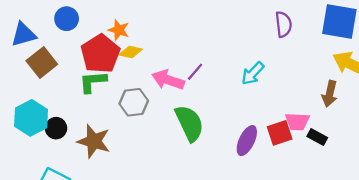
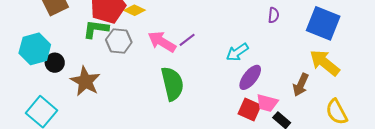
purple semicircle: (283, 24) -> (274, 15), size x0.7
gray hexagon: (134, 102) -> (119, 41), moved
red square: (280, 133) -> (249, 109), turned 30
purple ellipse: (247, 141) -> (250, 77), moved

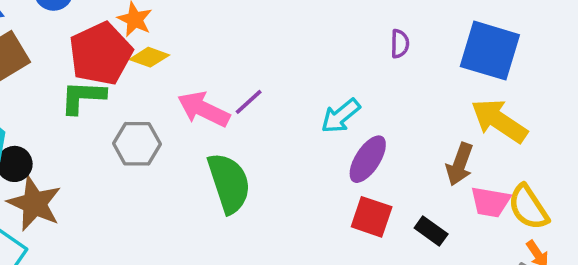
gray hexagon: (119, 41) -> (137, 144), moved
brown star: (85, 81) -> (34, 204), moved
pink trapezoid: (267, 103) -> (490, 202), moved

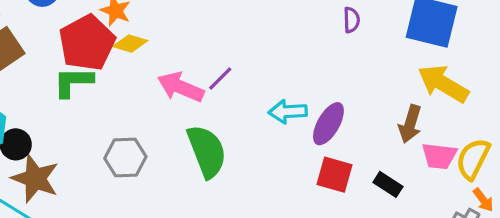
cyan arrow: (341, 116) -> (288, 112), moved, turned 39
gray hexagon: (137, 144) -> (125, 157), moved
yellow semicircle: (528, 207) -> (473, 159), turned 63

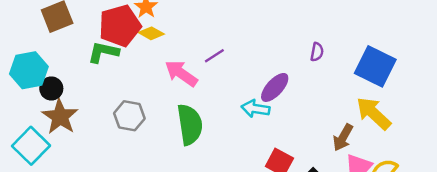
purple line: (220, 79) -> (214, 56), moved
purple ellipse: (328, 124) -> (275, 87), moved

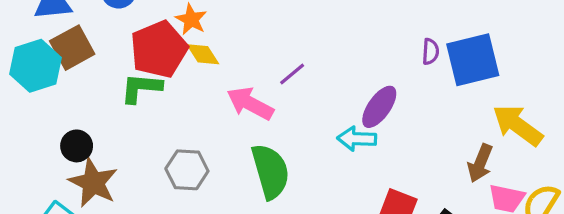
yellow diamond: (151, 33) -> (203, 54), turned 35
blue square: (375, 66) -> (473, 60), moved, turned -33
cyan hexagon: (29, 70) -> (35, 66), moved

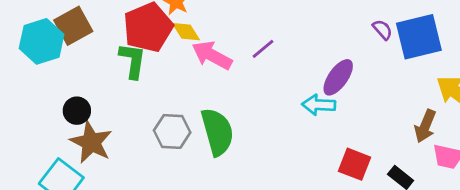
purple semicircle: (430, 52) -> (382, 30), turned -45
green L-shape: (141, 88) -> (133, 61), turned 93
pink arrow: (250, 104) -> (212, 55), moved
green semicircle: (270, 171) -> (217, 132), moved

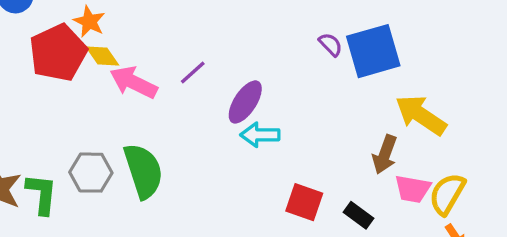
green L-shape: (133, 61) -> (42, 194), moved
purple ellipse: (338, 77) -> (245, 102), moved

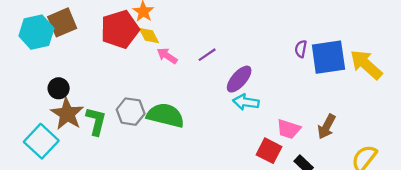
purple semicircle: (331, 45) -> (301, 49), turned -133
pink arrow: (134, 82) -> (167, 56), size x0.7
yellow arrow: (421, 115) -> (366, 65), moved
green semicircle: (143, 171) -> (165, 115), turned -66
pink trapezoid: (413, 189) -> (289, 129), moved

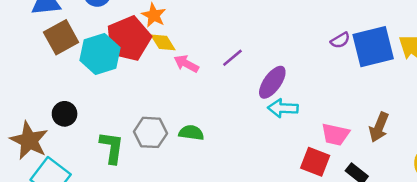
cyan hexagon: (36, 32) -> (100, 54), moved
purple semicircle: (301, 49) -> (340, 40), turned -126
brown star: (67, 114) -> (29, 141), moved
green semicircle: (165, 115) -> (191, 133), size x0.6

